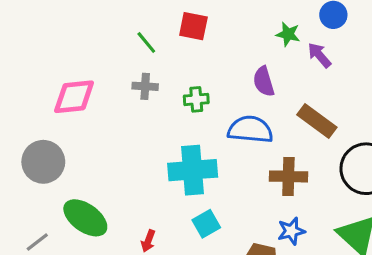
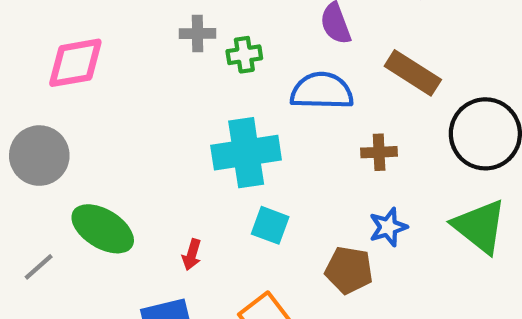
gray cross: (145, 86) -> (197, 33), moved
brown cross: (288, 176) -> (379, 152), size x0.7
cyan square: (206, 224) -> (270, 225), turned -36

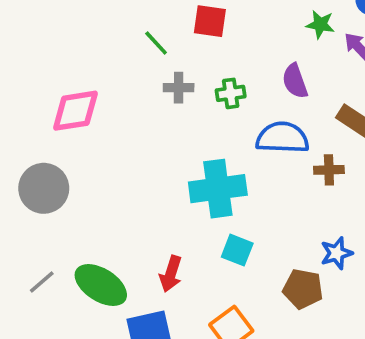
green cross: (244, 55) -> (231, 93), moved
brown cross: (379, 152) -> (329, 170), moved
green ellipse: (103, 229) -> (101, 285), moved
red arrow: (192, 255) -> (171, 274), size x1.4

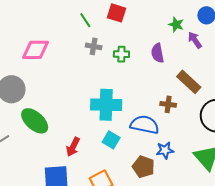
blue semicircle: (282, 138) -> (145, 125), moved
green ellipse: (101, 285) -> (35, 121), moved

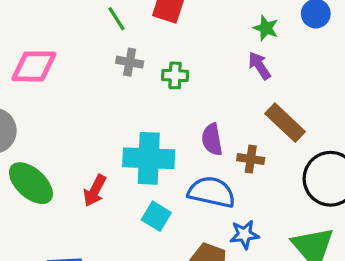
purple arrow: (195, 40) -> (259, 66), moved
purple semicircle: (157, 53) -> (212, 139), moved
red arrow: (73, 147) -> (95, 191), moved

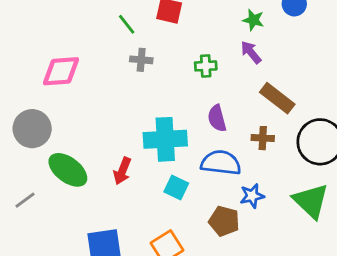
green cross: (175, 75) -> (206, 66), moved
brown cross: (251, 159) -> (263, 138), moved

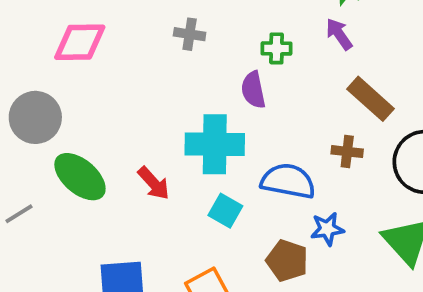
purple semicircle: (217, 118) -> (253, 90), moved
red arrow: (122, 171) -> (154, 183), turned -68

